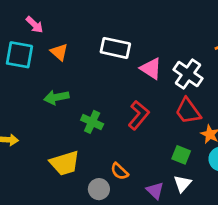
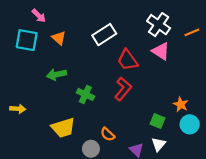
white rectangle: (115, 48) -> (104, 35), turned -45
pink triangle: (151, 69) -> (161, 51), moved
white cross: (188, 74) -> (159, 25), moved
red trapezoid: (188, 111) -> (128, 60), moved

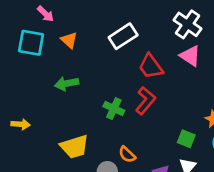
green cross: (85, 94) -> (114, 109), moved

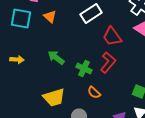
green arrow: (67, 84) -> (56, 58), moved, turned 48
yellow arrow: (21, 124) -> (17, 60), moved
orange semicircle: (127, 155) -> (94, 93), moved

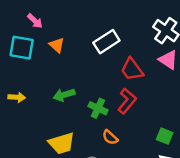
green arrow: (56, 58) -> (64, 95), turned -54

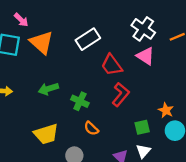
orange triangle: (57, 45) -> (42, 42), size x1.6
red L-shape: (127, 101) -> (121, 94), moved
green square: (165, 136) -> (142, 127), turned -35

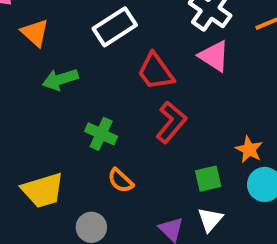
orange triangle: (42, 42) -> (35, 33), size x0.7
green arrow: (48, 89) -> (60, 79), moved

